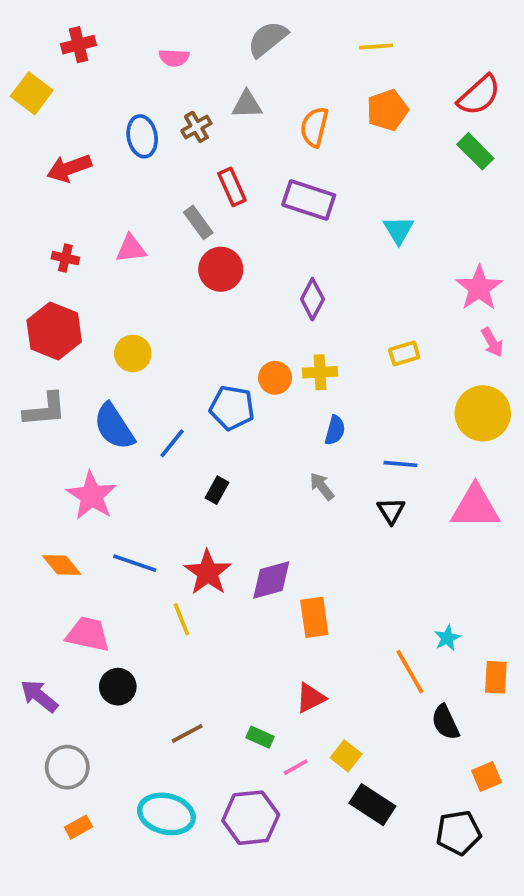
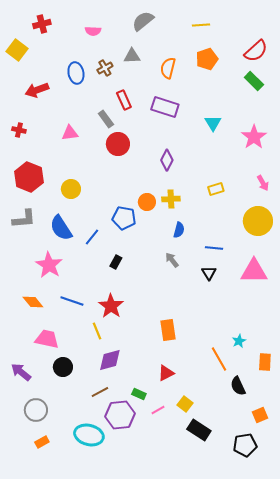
red cross: (65, 258) -> (19, 130), moved
pink star: (479, 288) -> (254, 137), moved
purple diamond: (271, 580) -> (110, 360), moved
purple hexagon: (251, 818) -> (120, 415), moved

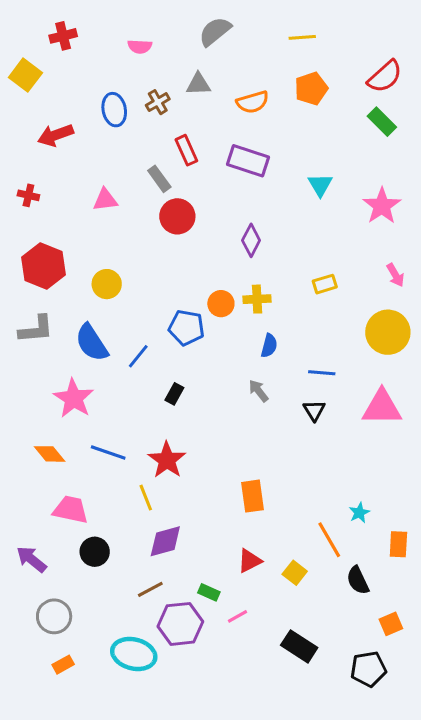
orange semicircle: (168, 68) -> (253, 102), turned -120
yellow square: (185, 404) -> (295, 573), moved

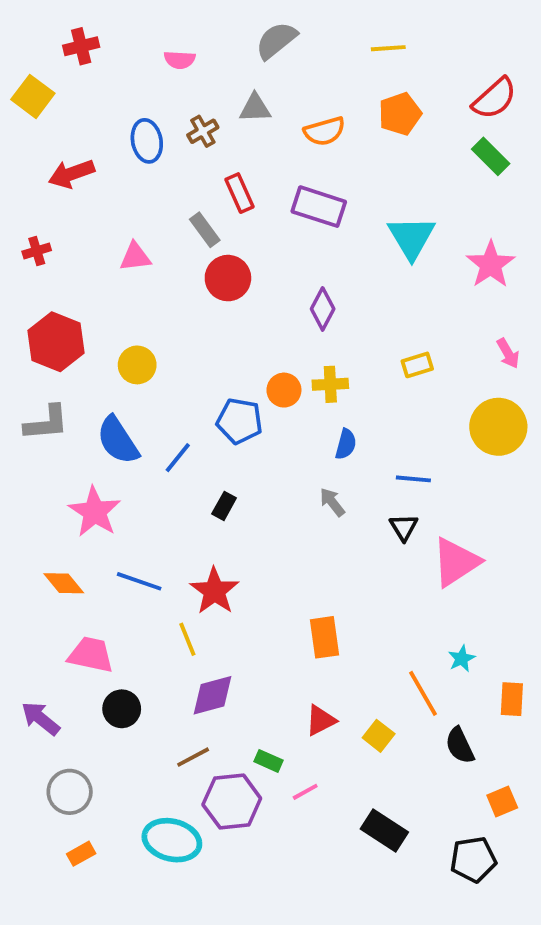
cyan triangle: (320, 185) -> (411, 237), size x1.5
red cross: (28, 195) -> (37, 251), turned -30
pink triangle: (382, 407) -> (456, 562), moved, turned -33

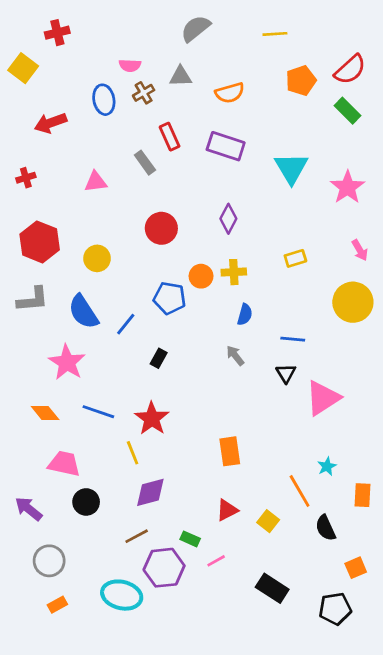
pink semicircle: (180, 60) -> (130, 65), moved
orange pentagon: (400, 114) -> (301, 81), moved
red circle: (228, 278) -> (161, 228), moved

